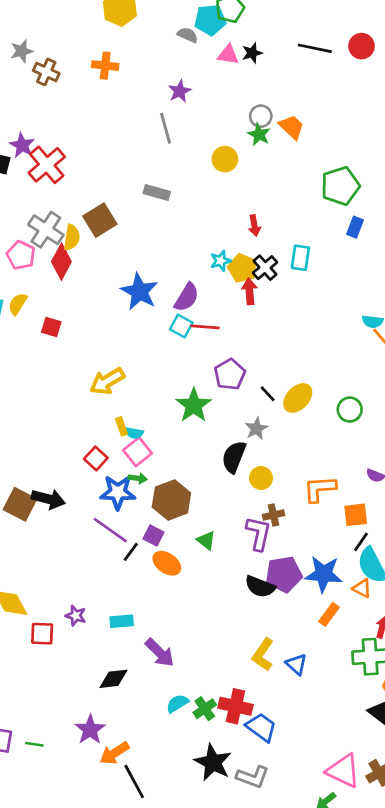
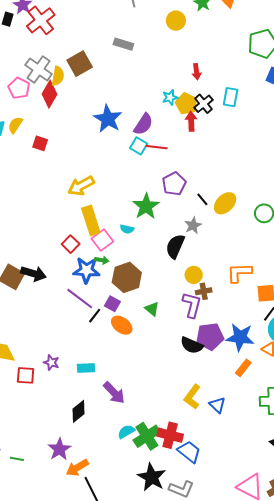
yellow rectangle: (121, 426) -> (91, 220), size x2.0
cyan semicircle: (134, 433) -> (127, 229), moved
yellow circle: (261, 478) -> (194, 275), moved
black diamond: (113, 679) -> (78, 411), turned -35
green cross: (205, 709) -> (147, 436), size x1.5

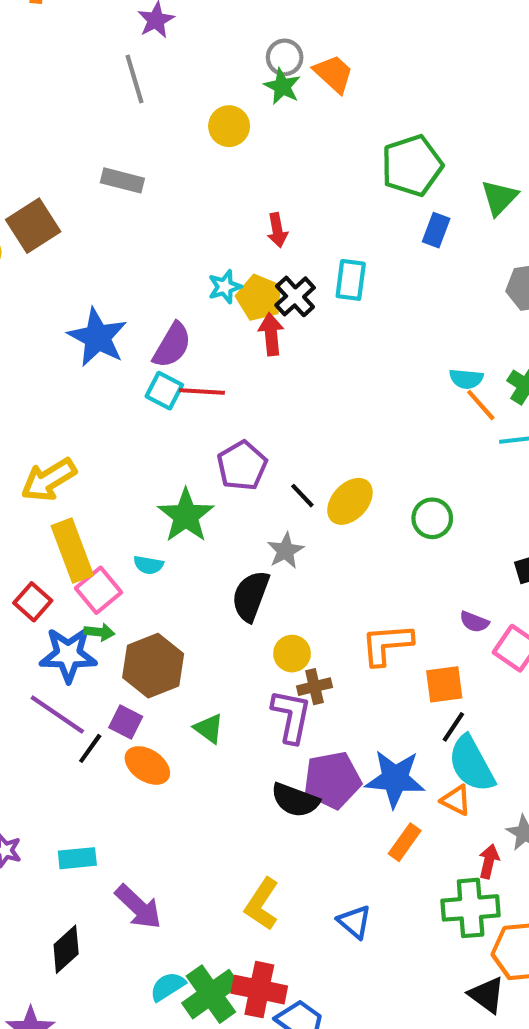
yellow L-shape: (192, 397) -> (262, 904), moved

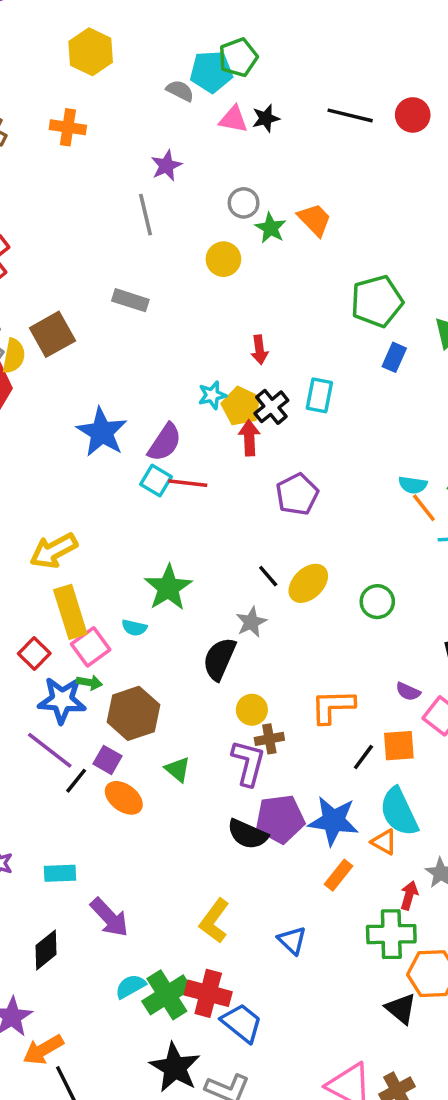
gray circle: (285, 57) -> (244, 203), moved
purple pentagon: (242, 466) -> (297, 494), moved
orange square: (444, 684) -> (399, 746), moved
black line: (453, 727) -> (363, 757), moved

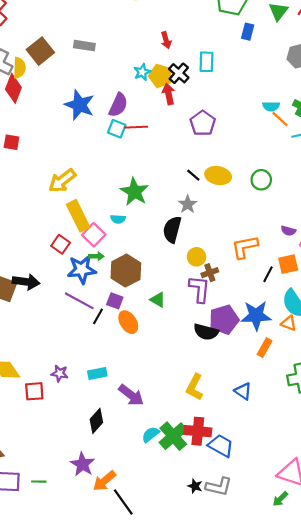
gray rectangle: (130, 300) -> (84, 46), moved
yellow ellipse: (308, 583) -> (218, 176), turned 65
orange ellipse: (124, 798) -> (128, 322), turned 30
black star: (175, 1067) -> (195, 486), moved, size x0.5

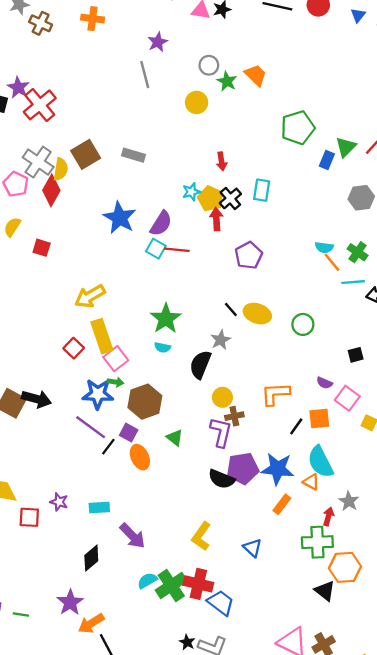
blue rectangle: (248, 32) -> (327, 160), moved
cyan semicircle: (118, 219) -> (163, 347), moved
red square: (61, 244) -> (74, 348), moved

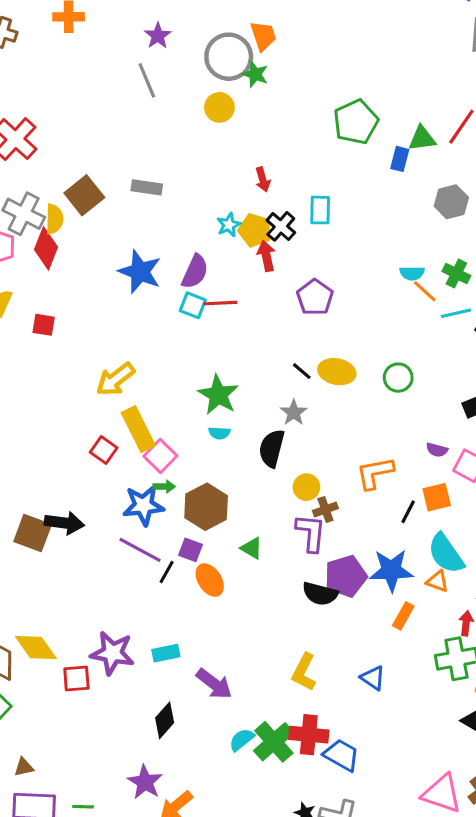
gray circle: (209, 65) -> (229, 57), size x1.8
orange trapezoid: (256, 75) -> (263, 36), moved, turned 35
green triangle: (346, 147) -> (422, 138), turned 45
purple star: (59, 502) -> (112, 653), size x1.8

